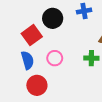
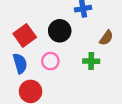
black circle: (53, 18) -> (60, 31), moved

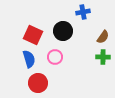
red square: (25, 35) -> (33, 35), turned -30
green cross: (91, 61) -> (103, 57), moved

